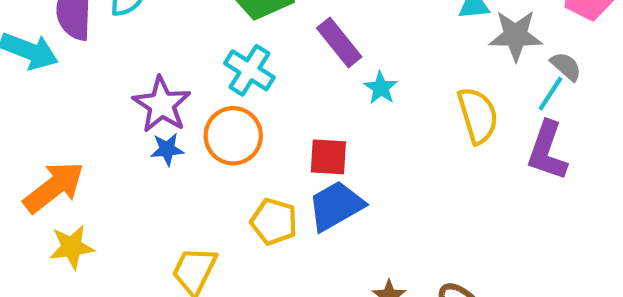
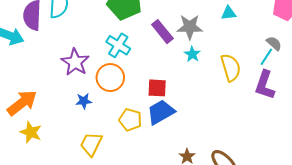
gray star: (516, 36) -> (190, 27), moved
cyan star: (381, 88) -> (192, 54), moved
blue star: (167, 149) -> (84, 101), moved
yellow star: (72, 247) -> (31, 132), turned 30

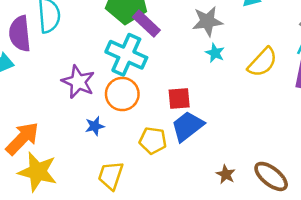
purple rectangle: (162, 32) -> (146, 24), moved
cyan cross: (118, 45) -> (126, 55), size x1.4
yellow semicircle: (231, 68) -> (262, 62), turned 68
yellow star: (31, 132) -> (38, 172), size x1.5

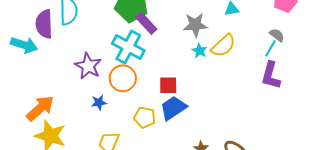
yellow semicircle: (262, 62) -> (223, 46), moved

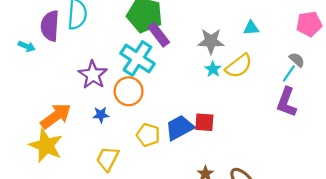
cyan arrow: (24, 45) -> (27, 46), size x0.6
red square: (168, 85) -> (204, 122), moved
orange arrow: (40, 108) -> (56, 116), moved

